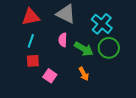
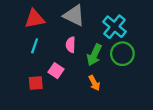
green arrow: (84, 49) -> (94, 55), turned 84
red square: (33, 61) -> (36, 83), moved
pink square: (50, 76) -> (56, 71), moved

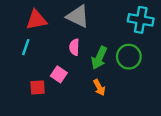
cyan cross: (115, 27) -> (141, 20), moved, turned -30
cyan line: (35, 46) -> (26, 47), moved

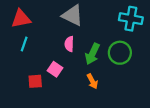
red triangle: (36, 20) -> (21, 19), moved

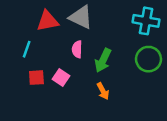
red triangle: (21, 19) -> (48, 21), moved
green circle: (120, 53) -> (148, 59), moved
red square: (35, 81) -> (36, 78), moved

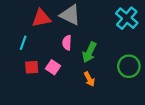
cyan cross: (146, 21) -> (127, 18), turned 30
green circle: (148, 59) -> (129, 66), moved

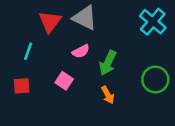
red triangle: (41, 18) -> (50, 22), turned -42
pink semicircle: (67, 43) -> (81, 51), turned -120
red square: (32, 67) -> (22, 86), moved

